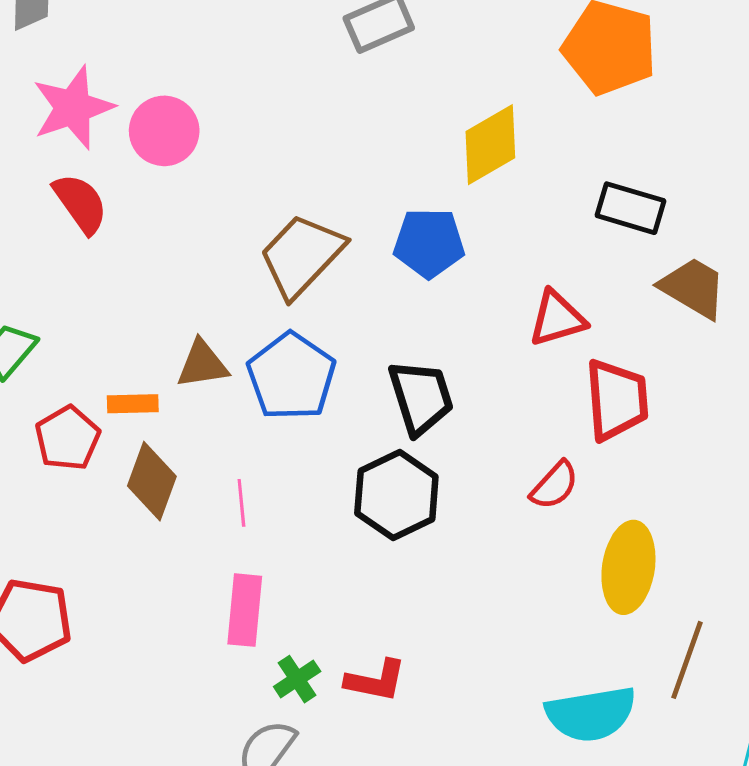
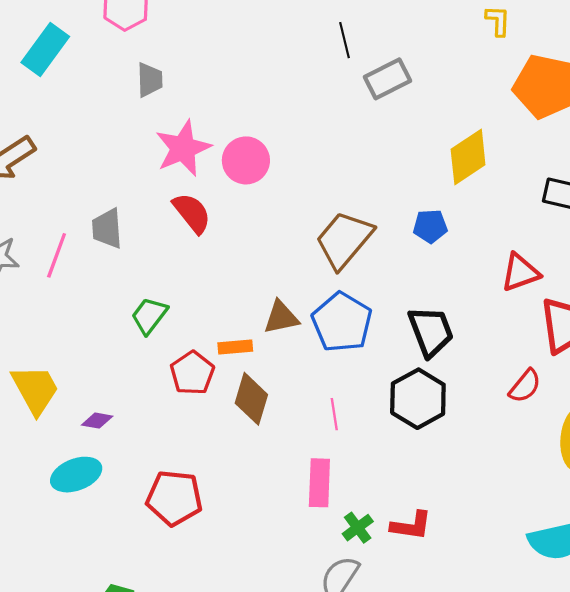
blue pentagon: (429, 243) -> (430, 226), size x0.7
pink line: (241, 503) -> (334, 414), moved

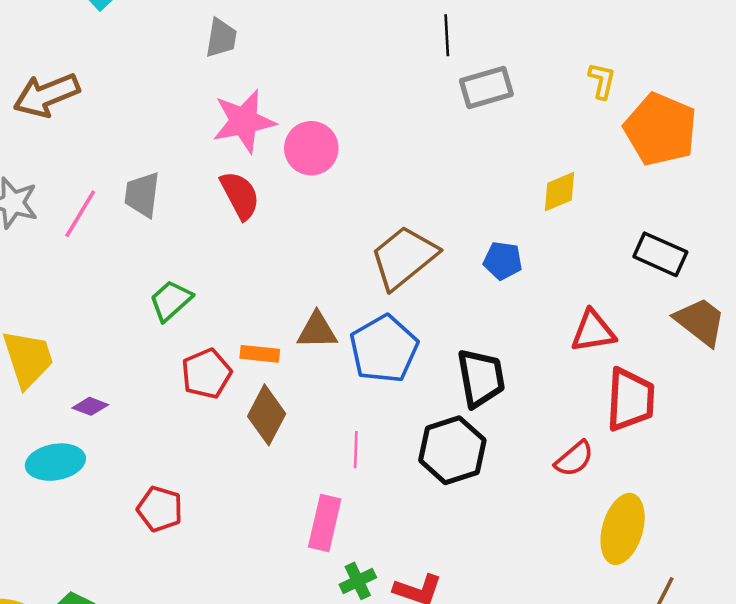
yellow L-shape: (498, 21) -> (602, 81), moved
yellow diamond: (468, 157) -> (560, 192), size x0.7
red pentagon: (174, 498) -> (160, 509), size x0.7

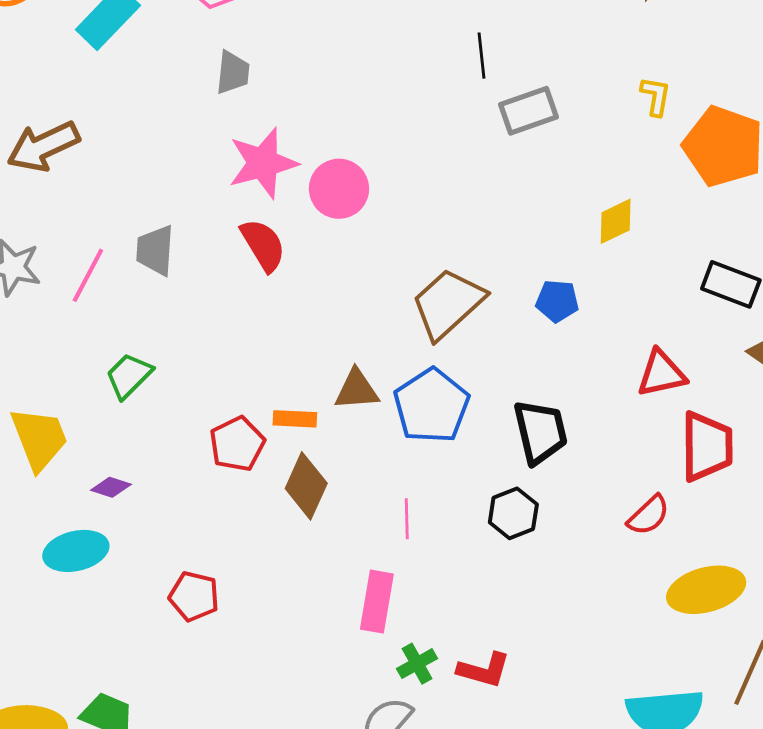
green trapezoid: (171, 301) -> (129, 376), moved
black hexagon: (452, 450) -> (513, 513), size x0.7
yellow ellipse: (623, 529) -> (706, 590), turned 62

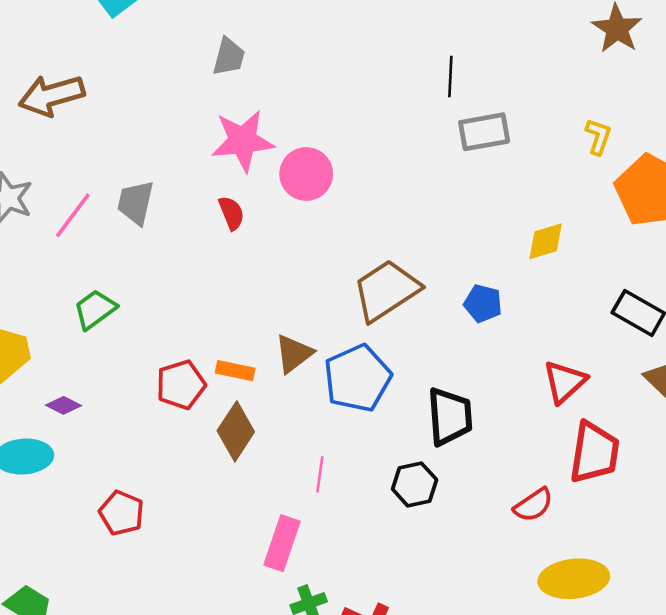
red semicircle: (263, 245) -> (231, 213), size x0.7
red triangle: (661, 373) -> (565, 382), turned -39
brown triangle: (357, 390) -> (294, 354), turned -42

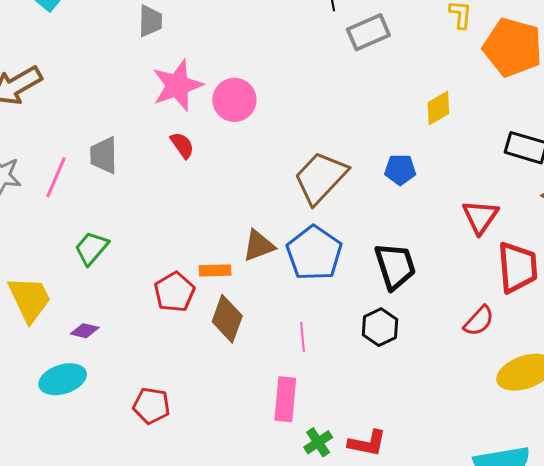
brown triangle: (294, 354) -> (259, 246), turned 30

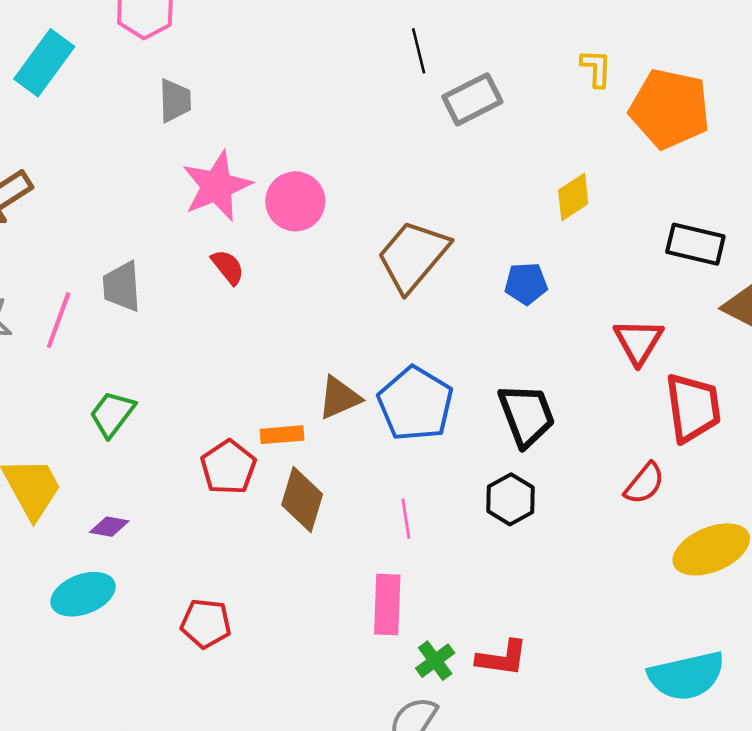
brown trapezoid: (320, 178) -> (413, 256), moved

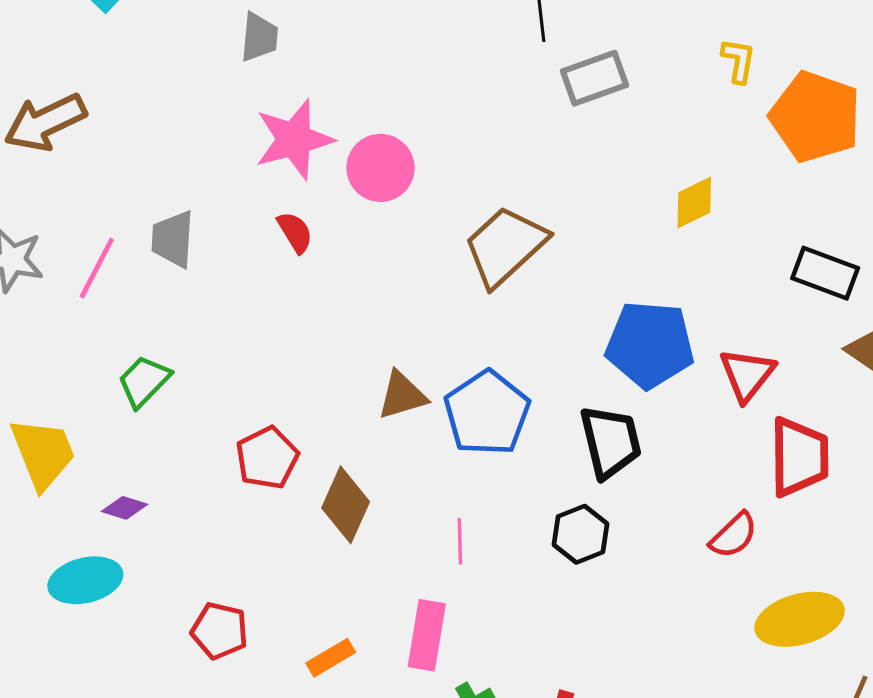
blue pentagon: (526, 284) -> (650, 345), moved, size x1.8
orange rectangle: (282, 435) -> (331, 658), moved, turned -33

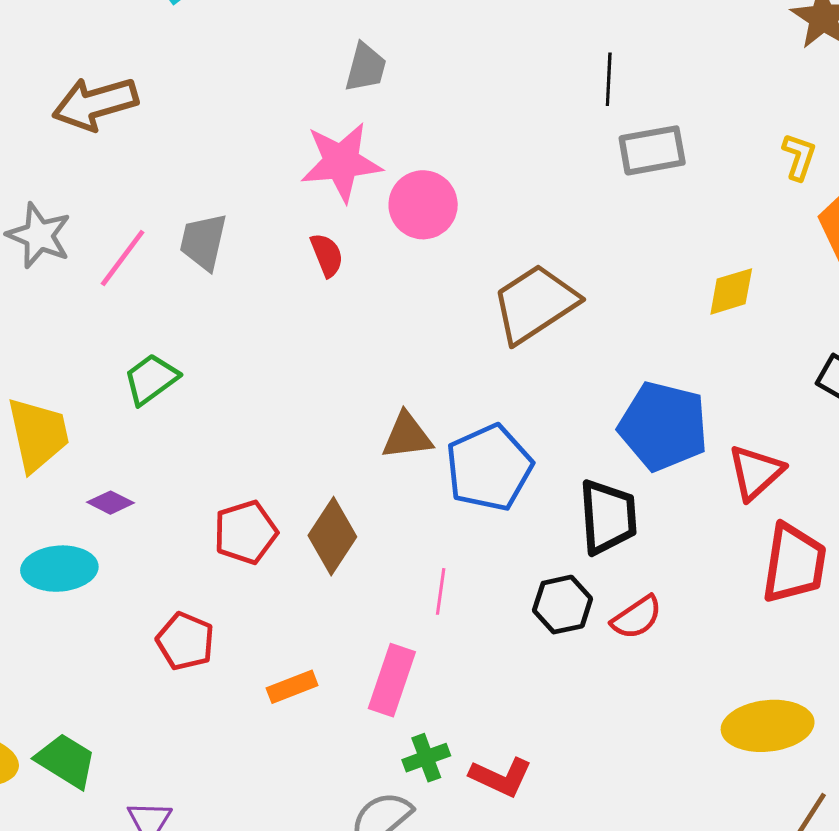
gray trapezoid: (259, 37) -> (366, 68), moved
red pentagon: (267, 458) -> (246, 532), moved
red semicircle: (734, 535) -> (637, 617), moved

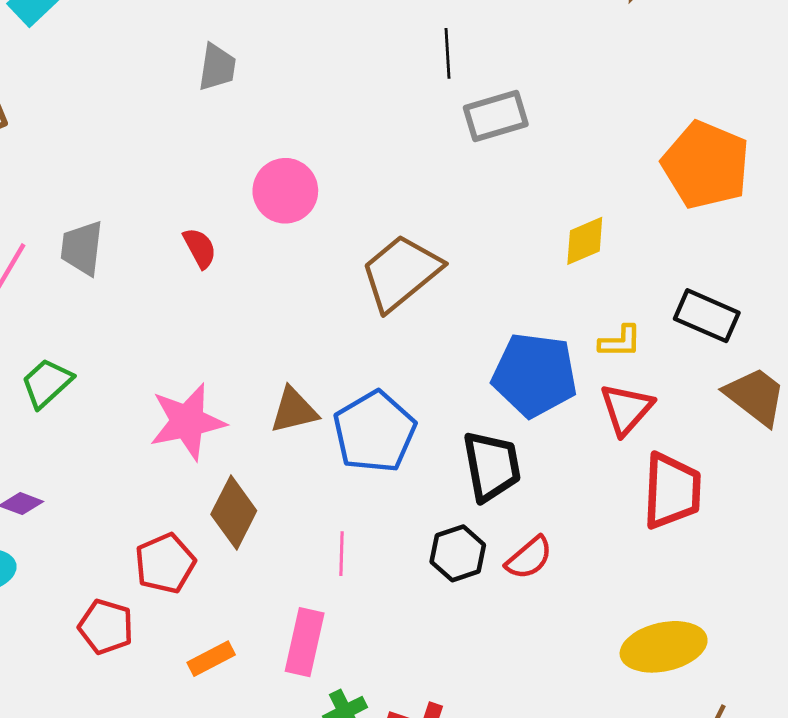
yellow L-shape: (799, 157) -> (620, 342), moved, turned 78
pink star: (341, 162) -> (187, 422), moved
red pentagon: (246, 532) -> (165, 563), moved

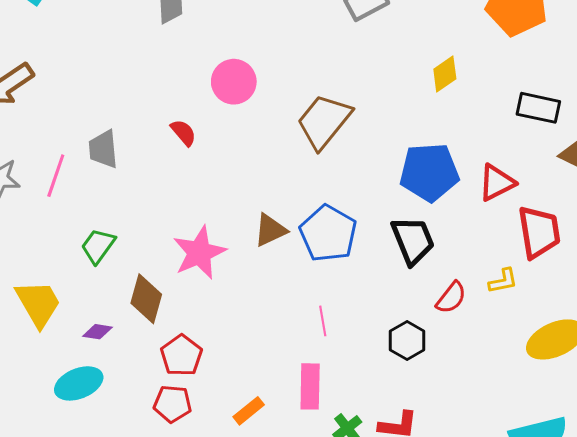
yellow L-shape: (620, 342) -> (503, 281), moved
red triangle: (626, 409) -> (497, 183), turned 33
brown diamond: (234, 512) -> (146, 299), moved
black hexagon: (458, 553) -> (407, 340), moved
red pentagon: (165, 563) -> (181, 355), moved

